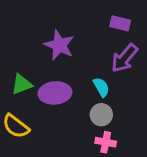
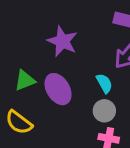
purple ellipse: (55, 93) -> (58, 89), turned 64

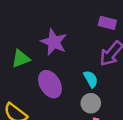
green triangle: (25, 80) -> (21, 59), moved

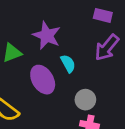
cyan semicircle: (91, 79) -> (68, 64), moved

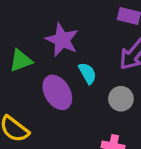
gray circle: (85, 100) -> (121, 99), moved

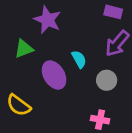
purple star: (62, 40) -> (47, 20), moved

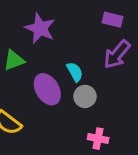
gray circle: (107, 80) -> (85, 96), moved

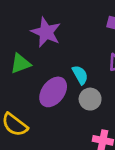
purple ellipse: (47, 89) -> (53, 92), turned 68

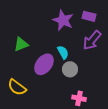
purple star: (46, 32) -> (63, 20), moved

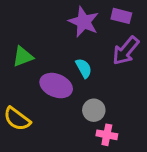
purple ellipse: (44, 64) -> (56, 86), turned 75
gray circle: (70, 69) -> (94, 110), moved

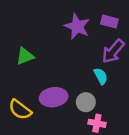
cyan semicircle: (84, 68) -> (101, 76), moved
purple ellipse: (56, 86) -> (54, 97), moved, turned -30

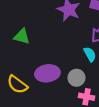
green triangle: (25, 56) -> (22, 36), turned 36

